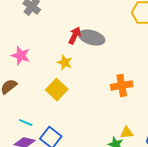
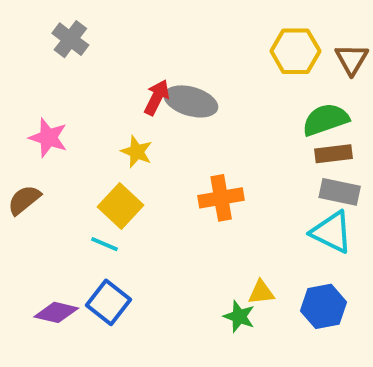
orange cross: (122, 86) -> (221, 198), moved
cyan line: (26, 123) -> (104, 244), moved

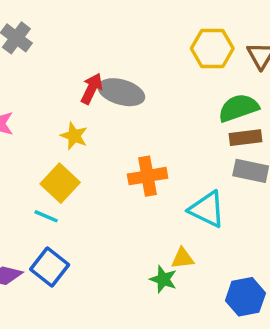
cyan triangle: (332, 232) -> (207, 209), moved
blue hexagon: (324, 306) -> (245, 297), moved

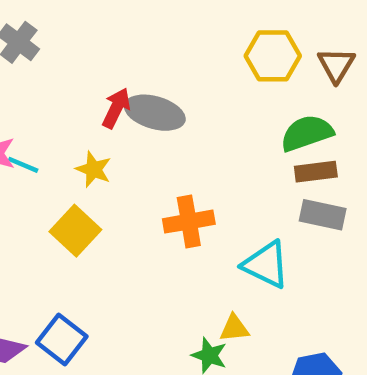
cyan line: (46, 216) -> (23, 165), moved

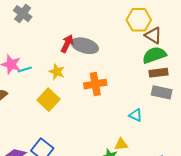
brown triangle: (336, 65) -> (153, 35), moved, turned -30
cyan line: (23, 165) -> (25, 70), turned -40
orange cross: (189, 222) -> (95, 84), moved
cyan triangle: (266, 265) -> (136, 115), size x0.6

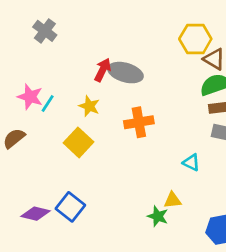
cyan line: (25, 70) -> (48, 103), turned -40

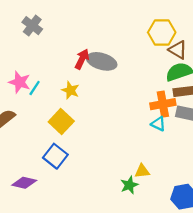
orange cross: (139, 122) -> (163, 104), moved
cyan triangle: (191, 163) -> (158, 124), moved
blue square: (70, 207) -> (55, 156), moved
green star: (158, 216) -> (129, 185), turned 30

